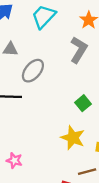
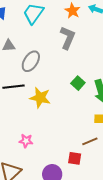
yellow star: (73, 138) -> (40, 98), moved

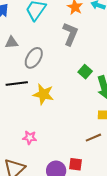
green square: (78, 83) -> (85, 72), moved
red square: (75, 158) -> (76, 164), moved

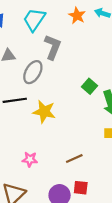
gray L-shape: (70, 34) -> (53, 47), moved
brown line: (93, 138) -> (74, 159), moved

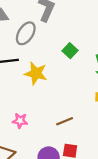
green square: (89, 86) -> (70, 51), moved

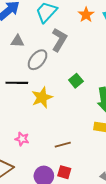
yellow star: (36, 73) -> (42, 97), turned 30

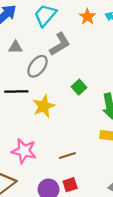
gray L-shape: (59, 40) -> (60, 44), turned 30
pink star: (22, 139) -> (24, 151), size x1.6
red square: (64, 172) -> (70, 185), turned -32

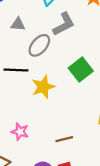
green square: (79, 87) -> (81, 70), size x1.5
pink star: (24, 151) -> (20, 132), size x0.7

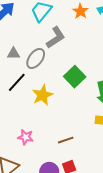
gray triangle: (18, 24) -> (13, 54), moved
black line: (16, 70) -> (17, 82), turned -45

